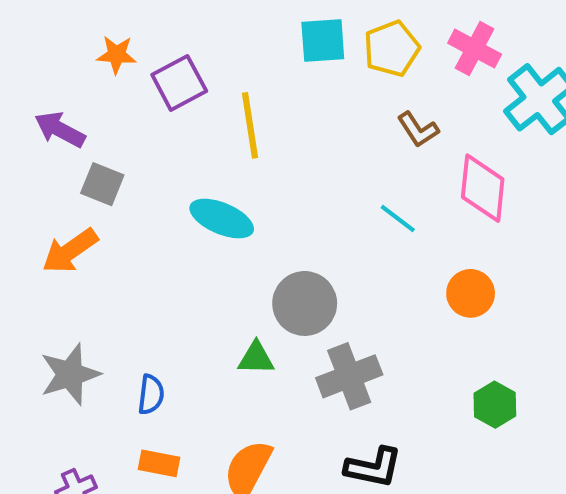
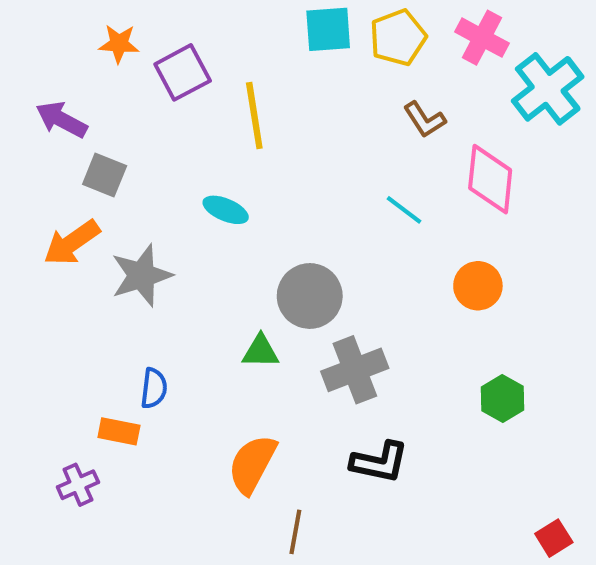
cyan ellipse: (222, 219) -> (226, 210), size x0.7
gray star: (70, 374) -> (142, 275), moved
orange rectangle: (159, 463) -> (119, 431), moved

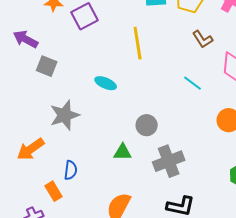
yellow line: (254, 115) -> (138, 43), moved
orange arrow: (72, 243) -> (31, 149), moved
gray circle: (310, 296) -> (147, 125), size x0.7
orange rectangle: (119, 431) -> (54, 191), turned 48

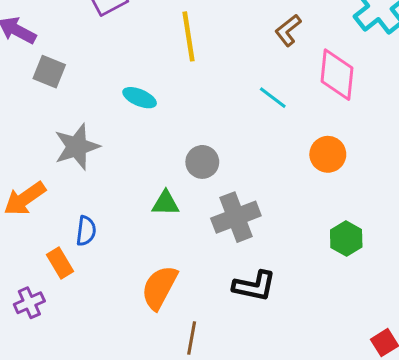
brown L-shape: (203, 39) -> (288, 30), turned 85

